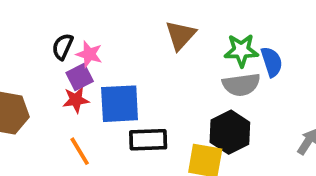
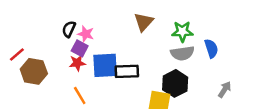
blue semicircle: (272, 62) -> (211, 48), moved
purple square: (80, 77) -> (80, 48), turned -35
black rectangle: (148, 140) -> (127, 71), moved

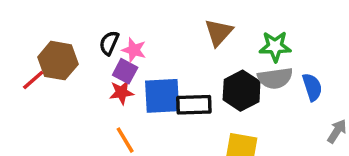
blue semicircle: (211, 48) -> (312, 87), moved
brown hexagon: (34, 71) -> (58, 61), moved
black hexagon: (175, 83) -> (242, 91), moved

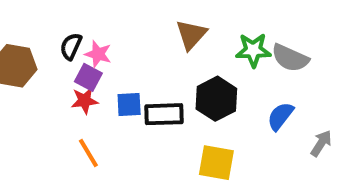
gray semicircle: (275, 78) -> (290, 58), moved, turned 32
blue semicircle: (312, 87) -> (280, 116), moved, turned -124
blue square: (162, 96) -> (129, 105), size x0.6

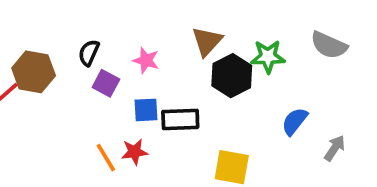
pink star: (98, 54) -> (146, 60), moved
gray semicircle: (290, 58) -> (329, 45), moved
black hexagon: (216, 99) -> (232, 76), moved
red star: (84, 101) -> (135, 152), moved

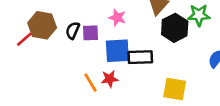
black semicircle: (89, 53) -> (73, 30), moved
purple square: (106, 83) -> (91, 33), turned -30
blue square: (146, 110) -> (117, 51), size x1.5

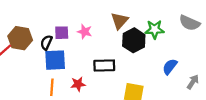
purple square: (91, 33) -> (62, 33), moved
blue square: (117, 51) -> (55, 60), moved
orange line: (91, 83) -> (52, 87), moved, turned 35

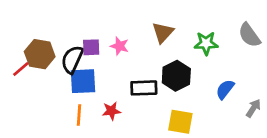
gray semicircle: (190, 23) -> (249, 35), turned 30
black hexagon: (134, 40) -> (176, 76), moved
black semicircle: (46, 43) -> (72, 60), size x1.5

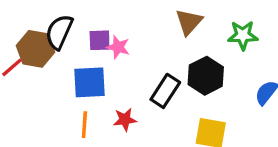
pink star: (120, 46) -> (118, 47), moved
black semicircle: (72, 60) -> (59, 32), moved
black rectangle: (144, 88) -> (165, 91), turned -55

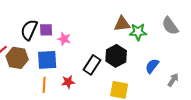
brown triangle: (189, 22) -> (122, 24), moved, turned 42
purple square: (100, 40) -> (46, 30), moved
brown hexagon: (36, 49) -> (17, 58), moved

